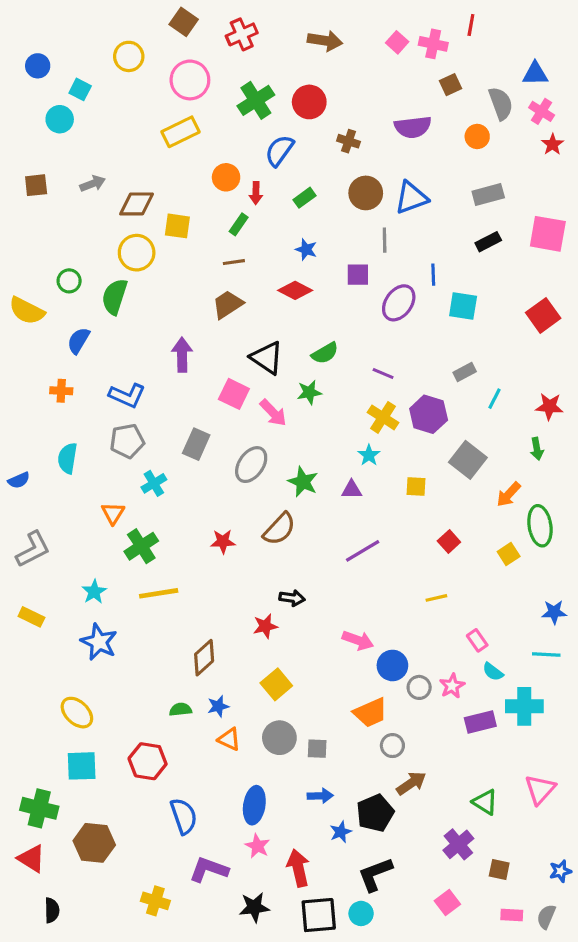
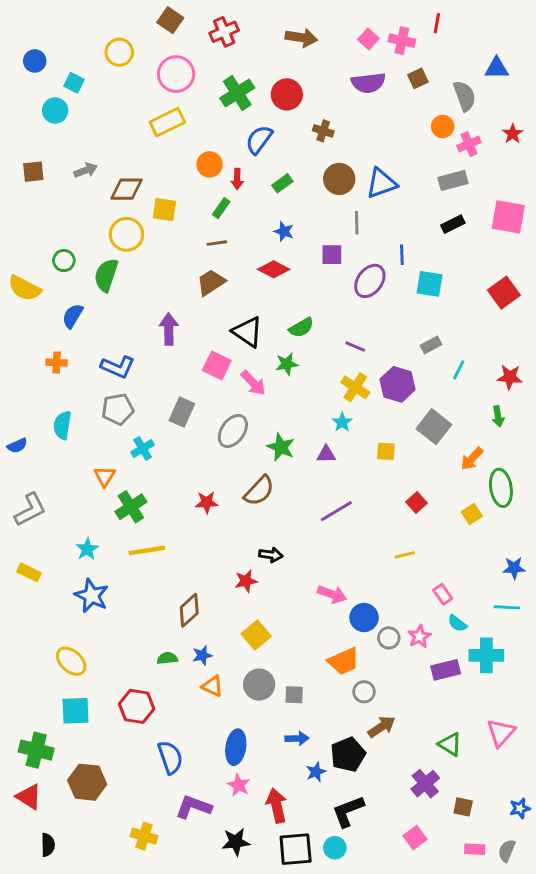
pink cross: (542, 111) -> (469, 144), moved, turned 35
purple semicircle: (413, 127) -> (368, 83), moved

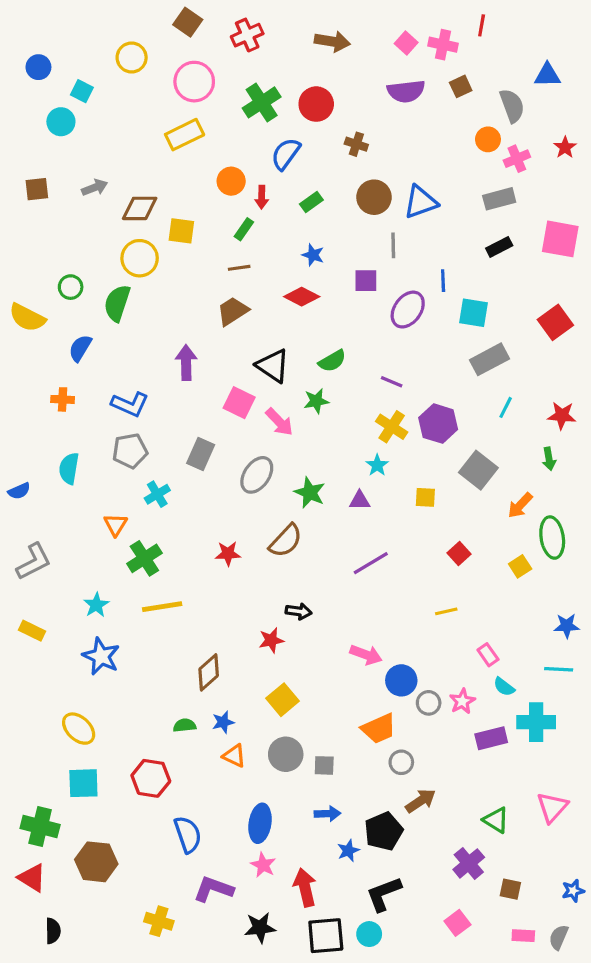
gray rectangle: (431, 345) -> (490, 359), moved, size x1.6

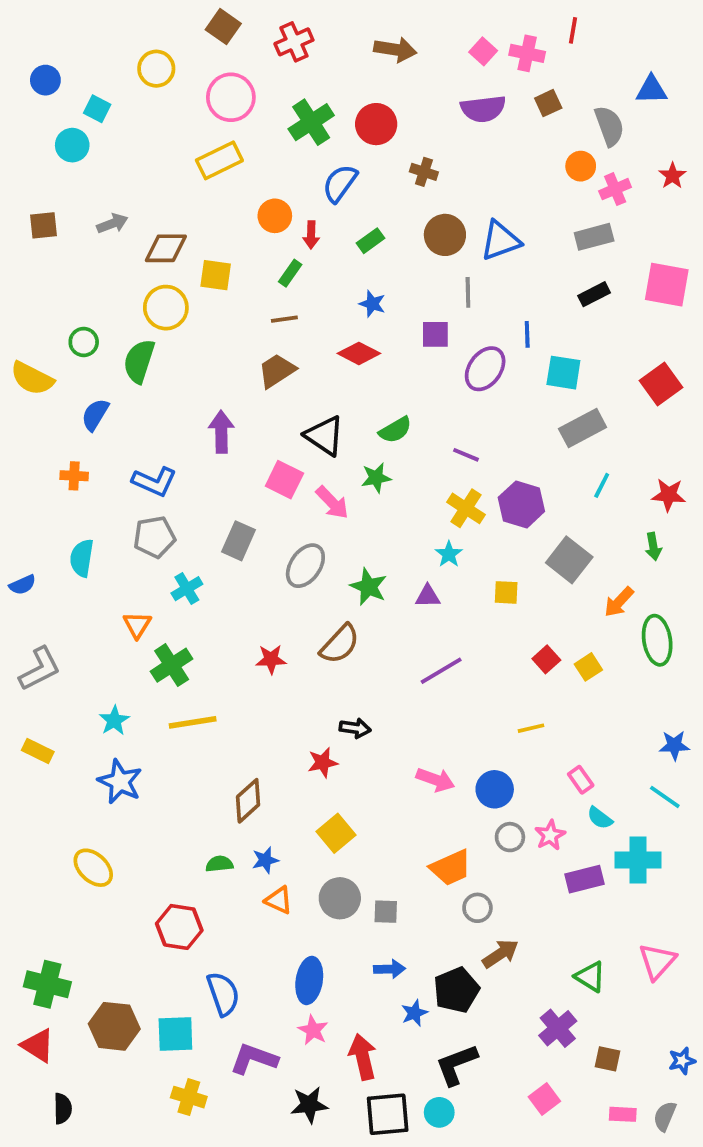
yellow square: (520, 566) -> (588, 667), moved
cyan line: (559, 669) -> (665, 797), turned 32
blue circle: (401, 680) -> (495, 789), moved
cyan square: (83, 783) -> (175, 1034), moved

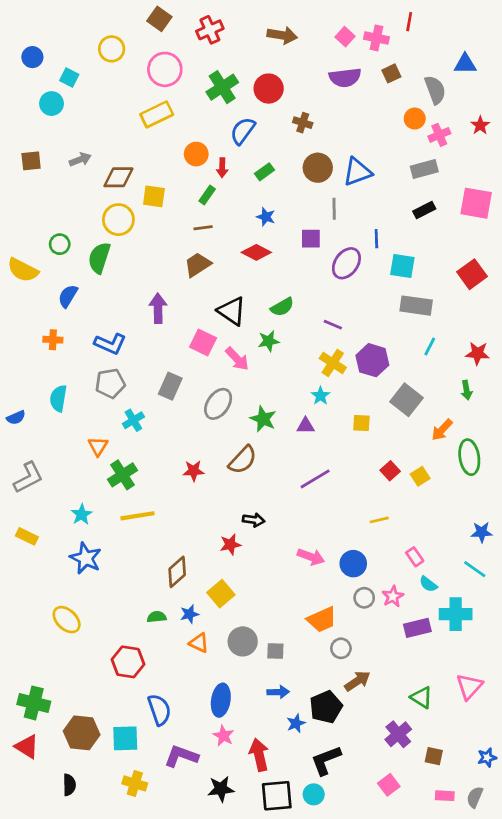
gray rectangle: (583, 428) -> (416, 306), turned 36
yellow square: (336, 833) -> (221, 594), moved
black semicircle: (63, 1109) -> (69, 785), moved

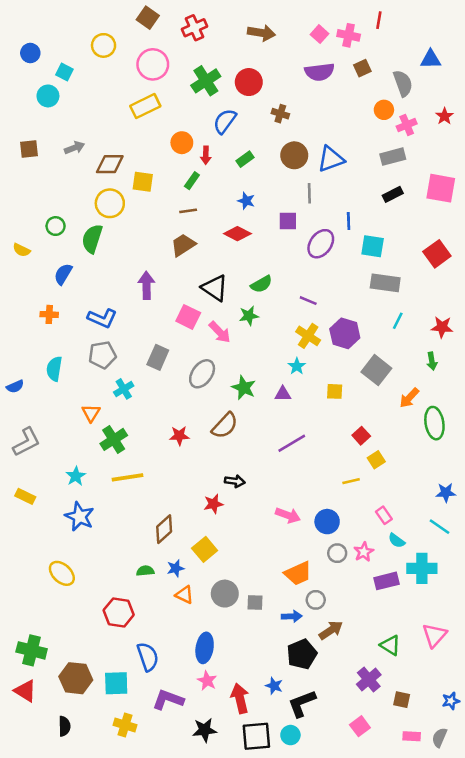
yellow semicircle: (23, 270) -> (21, 250), size x0.6
yellow square: (420, 476) -> (376, 460), moved
blue arrow: (278, 692) -> (292, 616), moved
blue star: (296, 723) -> (274, 686), moved, turned -30

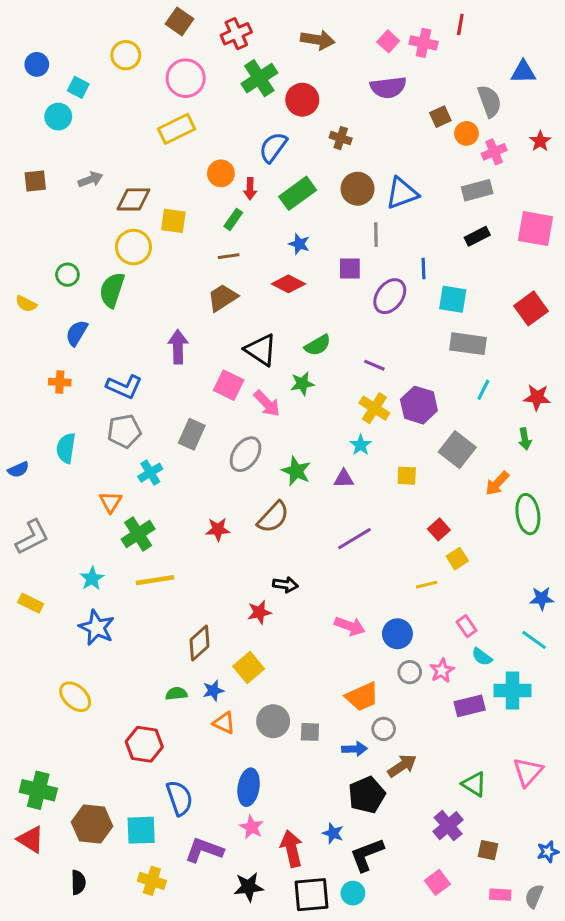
brown square: (362, 68) -> (440, 117), moved
green cross: (206, 81) -> (259, 78), moved
green rectangle: (245, 159) -> (298, 193), size x1.6

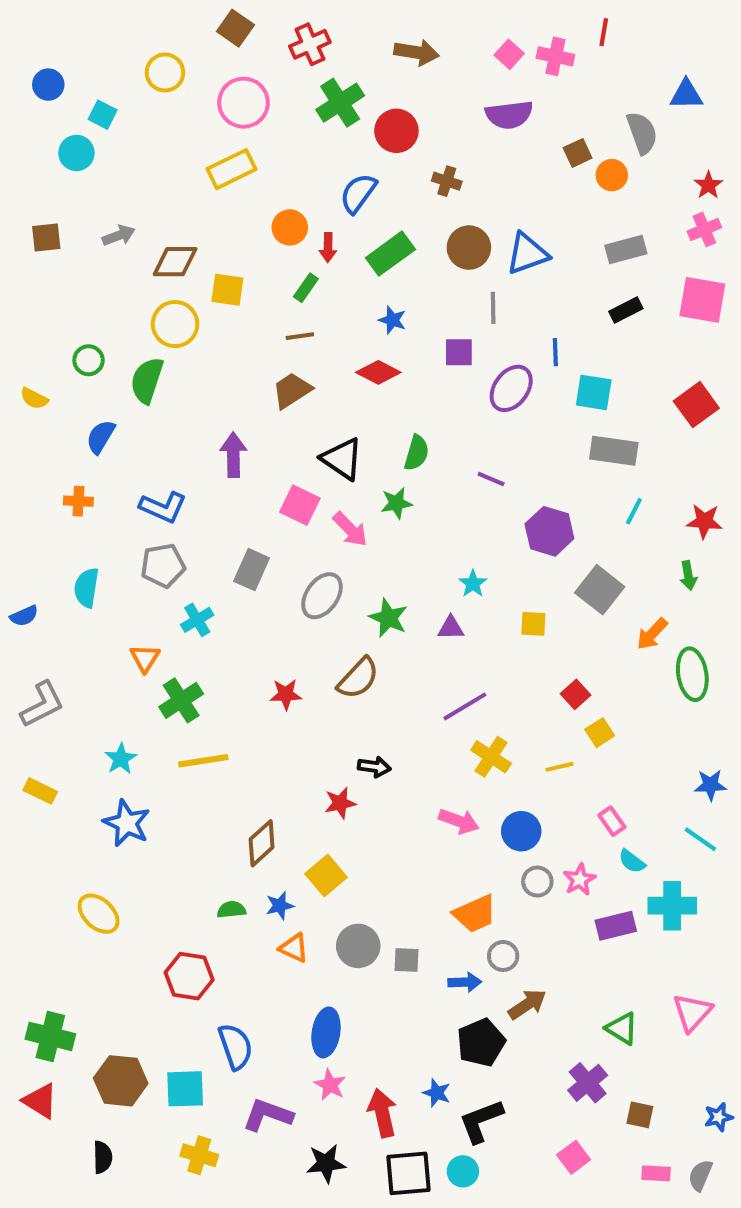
pink cross: (494, 152) -> (704, 229), moved
green semicircle: (318, 345) -> (417, 453), turned -44
yellow cross: (374, 408) -> (491, 757), moved

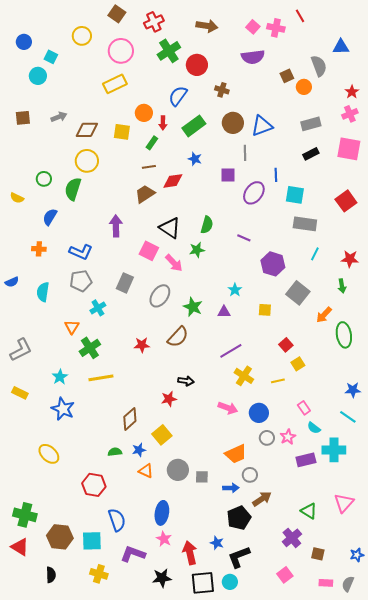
red line: (604, 32) -> (300, 16), turned -40
yellow square: (227, 290) -> (122, 132), moved
red diamond: (378, 372) -> (173, 181), moved, turned -35
blue semicircle: (24, 616) -> (12, 282), moved

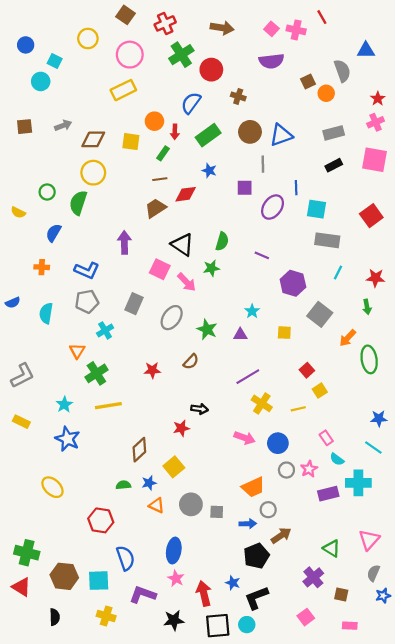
brown semicircle: (178, 337) -> (191, 362), size x0.7
gray semicircle: (348, 584) -> (373, 573), moved

